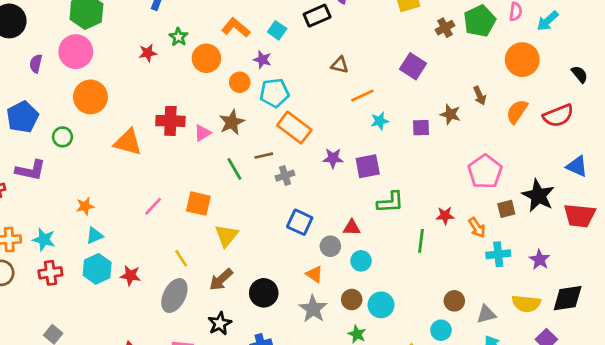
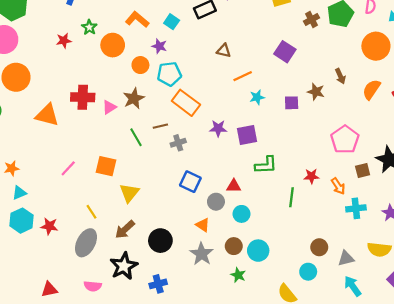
black star: (220, 324) -> (124, 266), size x1.4

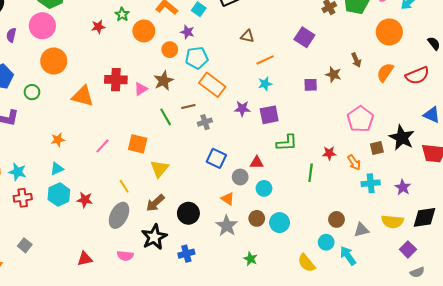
cyan star: (257, 97) -> (265, 84), moved
orange star: (12, 168) -> (58, 140), moved
green star: (238, 275) -> (251, 259), moved
cyan arrow: (353, 286) -> (348, 256), moved

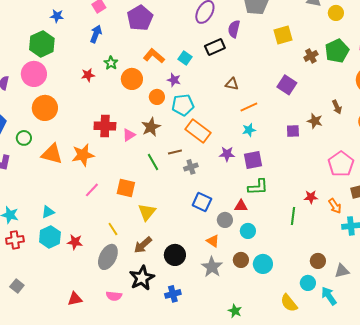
orange triangle: (83, 96) -> (52, 154), moved
orange star: (58, 140) -> (83, 155), moved, size x1.6
green L-shape: (287, 143) -> (258, 187), moved
green star: (251, 259) -> (235, 311), moved

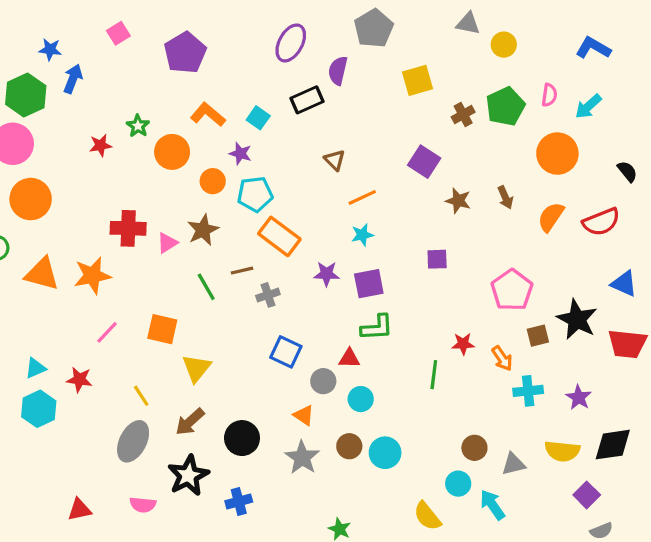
blue arrow: (96, 34) -> (73, 79), moved
brown triangle: (232, 84) -> (335, 160), turned 32
brown star: (315, 121) -> (458, 201), moved
purple square: (293, 131) -> (437, 259), moved
red star: (75, 242) -> (79, 380), moved

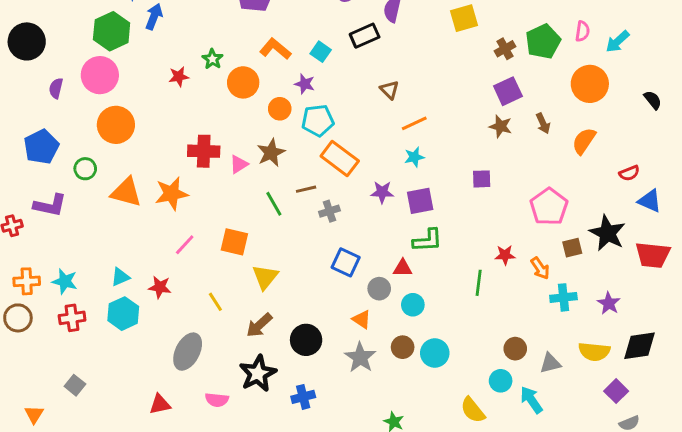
purple square: (424, 162) -> (508, 91), moved, turned 32
red semicircle: (601, 222) -> (629, 173), moved, size x0.6
gray ellipse: (133, 441) -> (188, 352), moved

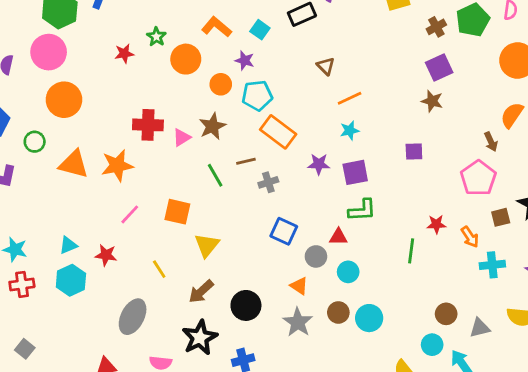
brown arrow: (543, 123) -> (491, 142), moved

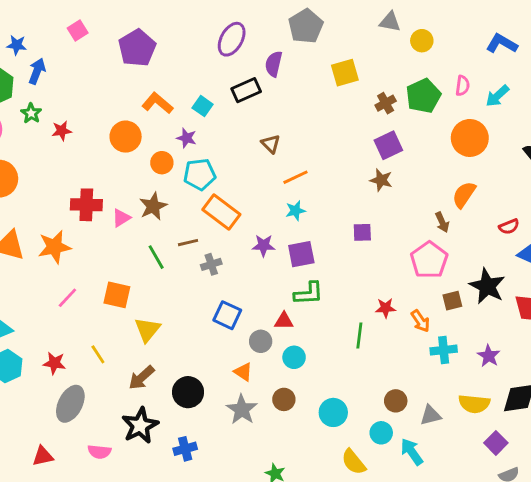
green star: (156, 37) -> (31, 113), moved
red star: (106, 255) -> (54, 363), moved
cyan circle: (369, 318) -> (333, 412), moved

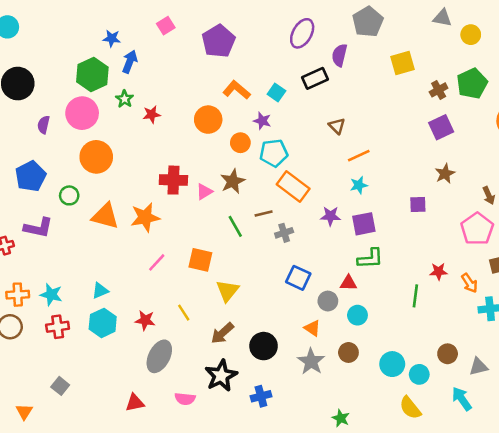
brown star: (381, 180) -> (445, 174), moved, turned 30
cyan circle: (381, 433) -> (419, 374), moved

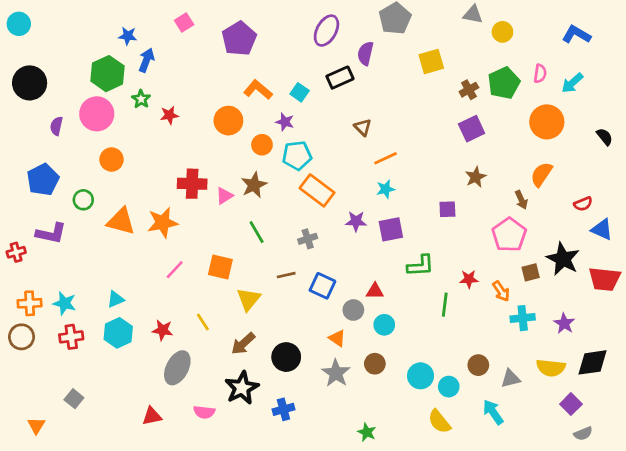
orange circle: (96, 157) -> (112, 160), size x0.7
brown line: (264, 214) -> (286, 275), moved
green L-shape: (370, 259) -> (421, 266), moved

